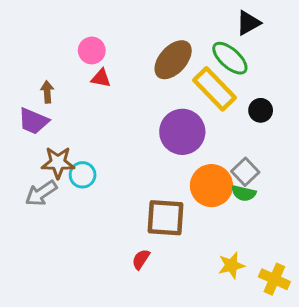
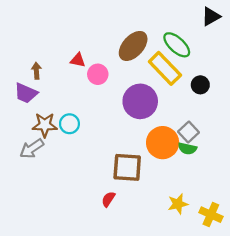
black triangle: (248, 23) -> (211, 17), moved
pink circle: (92, 50) -> (98, 74), moved
cyan circle: (83, 175) -> (69, 124), moved

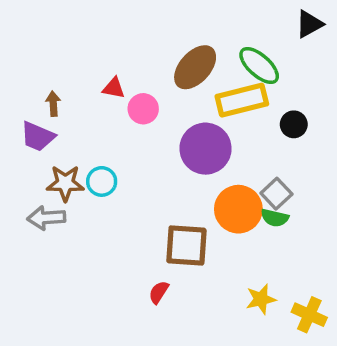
yellow rectangle: (165, 68) -> (242, 100), turned -60
gray arrow: (32, 149) -> (46, 218), turned 30

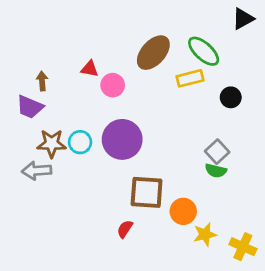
yellow rectangle: (242, 100) -> (190, 78), size x0.7
purple circle: (205, 149) -> (122, 139), moved
orange circle: (238, 209) -> (183, 211), moved, size x0.7

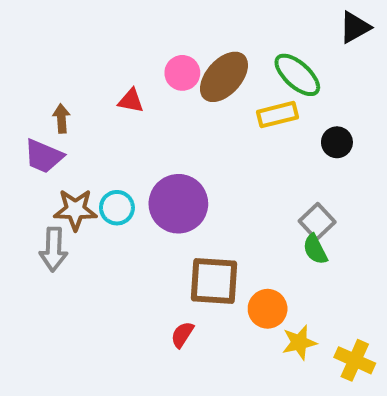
pink circle: (113, 85) -> (182, 73), moved
gray arrow: (37, 171) -> (54, 249), turned -84
green semicircle: (216, 171) -> (315, 249), turned 50

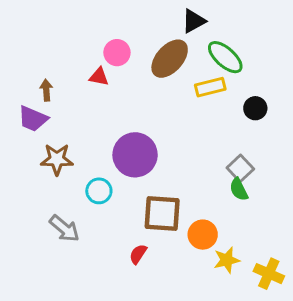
black triangle: (355, 27) -> (194, 21), moved
pink circle: (182, 73) -> (117, 53), moved
cyan circle: (117, 208) -> (99, 191), moved
gray arrow: (54, 249) -> (64, 229), moved, turned -52

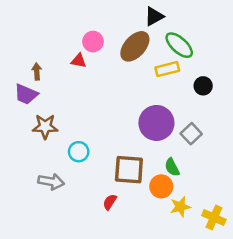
purple circle: (135, 155) -> (156, 123), moved
green semicircle: (239, 189) -> (172, 167), moved
gray arrow: (64, 229) -> (51, 182), turned -30

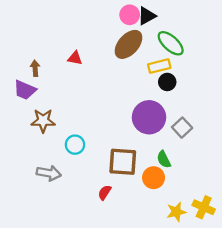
pink circle: (93, 42) -> (130, 15), moved
black circle: (203, 86) -> (167, 82), moved
yellow star: (180, 207) -> (176, 212), moved

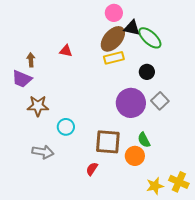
black triangle: (147, 16) -> (132, 28), moved, turned 42
yellow rectangle: (159, 66) -> (114, 58), moved
gray square: (182, 128) -> (160, 101), moved

